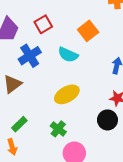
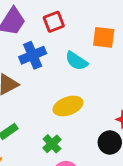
orange square: (88, 31) -> (104, 37), turned 36

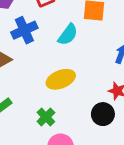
cyan semicircle: (77, 61) -> (68, 35), turned -85

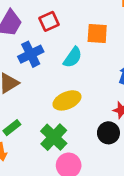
green cross: (46, 117) -> (54, 137), size x1.5

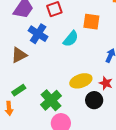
blue cross: (31, 54) -> (38, 34), turned -36
yellow ellipse: (67, 100) -> (81, 81), moved

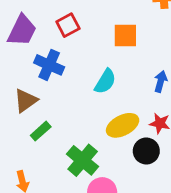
cyan semicircle: (71, 39) -> (105, 81), moved
green rectangle: (19, 90) -> (41, 131), moved

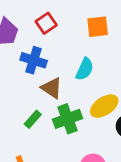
brown triangle: (26, 101) -> (52, 88), moved, turned -45
green cross: (83, 160) -> (68, 119), moved, turned 36

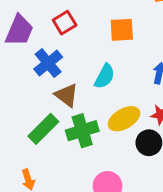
blue cross: (34, 60) -> (48, 63), turned 30
green rectangle: (33, 119) -> (43, 129), size x1.5

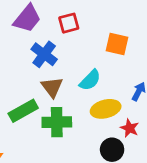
blue cross: (48, 63) -> (44, 54), turned -30
yellow ellipse: (124, 119) -> (106, 109), moved

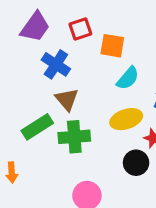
orange square: (117, 44) -> (112, 46), moved
cyan semicircle: (90, 80) -> (128, 78), moved

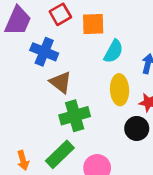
yellow ellipse: (126, 119) -> (120, 90), turned -64
green rectangle: (37, 127) -> (60, 154), moved

